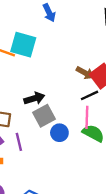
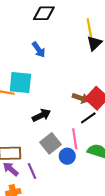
black arrow: (34, 98) -> (41, 115), moved
pink line: (87, 117) -> (75, 139), moved

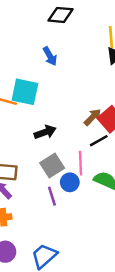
brown arrow: (81, 98) -> (92, 117), turned -70
purple line: (32, 171) -> (52, 196), moved

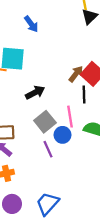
black line: (99, 141) -> (84, 95), turned -56

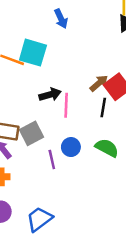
pink line: (70, 117) -> (66, 105), moved
gray square: (45, 122) -> (31, 133), moved

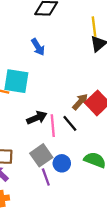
black line: (103, 107) -> (70, 123), moved, turned -42
gray square: (31, 133) -> (41, 155), moved

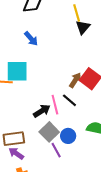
black arrow: (37, 118) -> (42, 111), moved

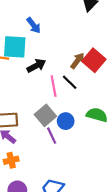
blue arrow: (31, 39) -> (34, 25), moved
black arrow: (42, 111) -> (36, 66), moved

